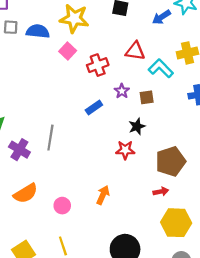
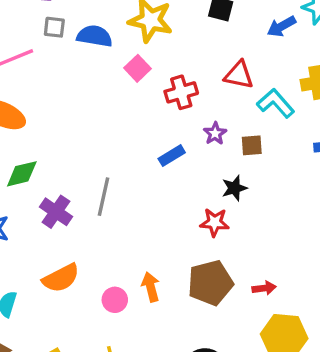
brown pentagon: (171, 161) -> (210, 283), moved
orange arrow: (103, 195) -> (151, 287), moved, turned -42

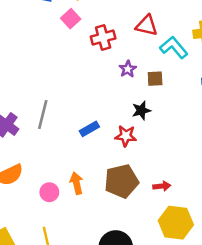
blue rectangle: (172, 156) -> (89, 129), moved

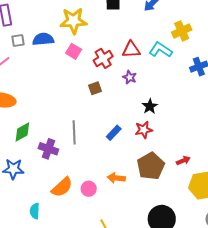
red triangle: (147, 26) -> (131, 50), moved
brown square: (155, 79) -> (95, 88), moved
orange arrow: (76, 183) -> (116, 178), turned -54
pink circle: (49, 192) -> (89, 189), moved

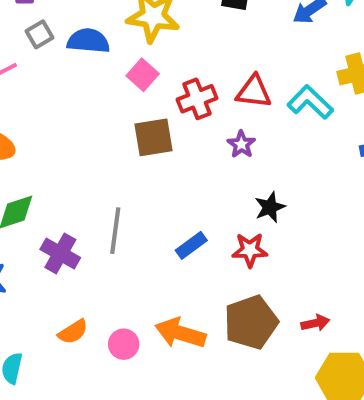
gray square: (18, 40) -> (40, 34), turned -32
brown square: (95, 88) -> (154, 137), moved, size x1.5
orange arrow: (116, 178) -> (180, 333), size x1.4
orange semicircle: (62, 187) -> (73, 332), size x0.7

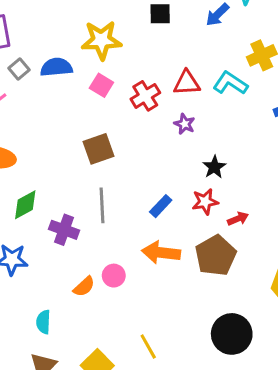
brown square: (154, 137) -> (99, 149), moved
red arrow: (315, 323) -> (238, 219), moved
orange arrow: (180, 333) -> (161, 253), moved
pink circle: (124, 344) -> (114, 276), moved

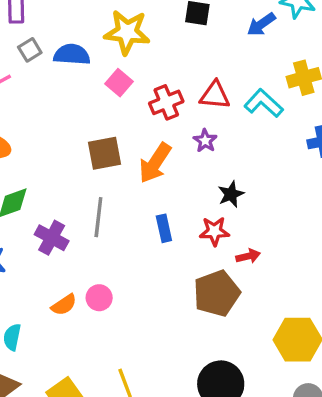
blue rectangle: (161, 206) -> (164, 228), turned -65
orange arrow: (161, 253) -> (155, 163), moved, turned -72

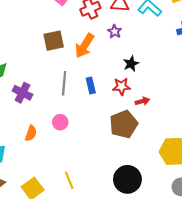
gray line: (98, 217) -> (64, 83), moved
pink circle: (99, 298) -> (60, 122), moved
orange semicircle: (64, 305) -> (31, 133), turned -35

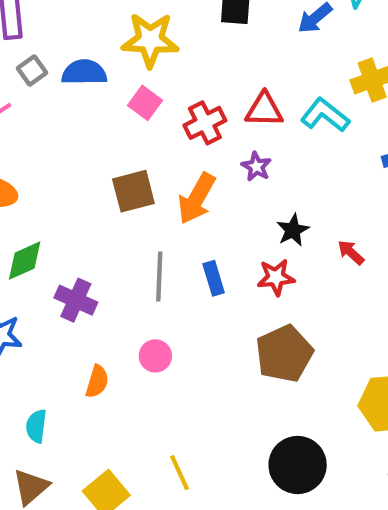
red arrow: (142, 101) -> (351, 252), moved, turned -120

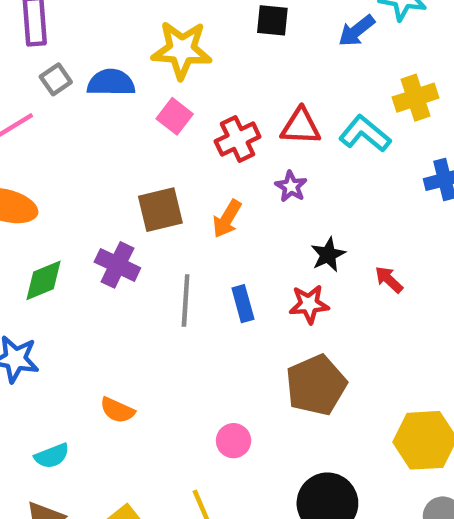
orange arrow: (197, 199) -> (227, 219), size x0.7
purple cross: (76, 300) -> (117, 265), moved
pink circle: (155, 356) -> (234, 441), moved
orange semicircle: (97, 382) -> (117, 410), turned 96
cyan semicircle: (36, 426) -> (52, 456), turned -120

